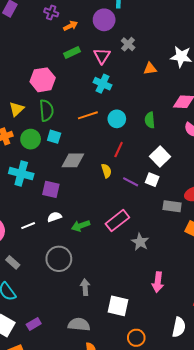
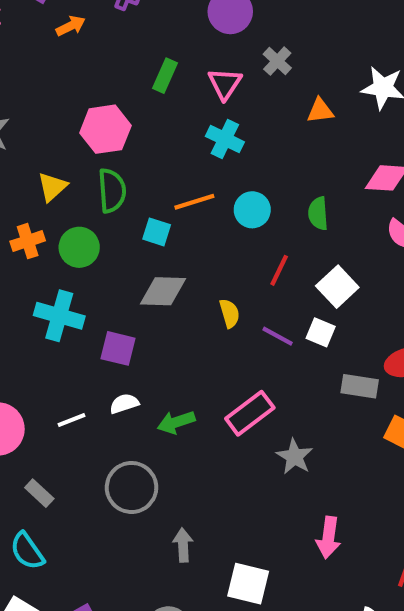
orange arrow: (70, 26) -> (71, 26), moved
green rectangle: (72, 52) -> (165, 76), turned -42
cyan square: (54, 137) -> (157, 232), moved
red line: (119, 150) -> (279, 270), moved

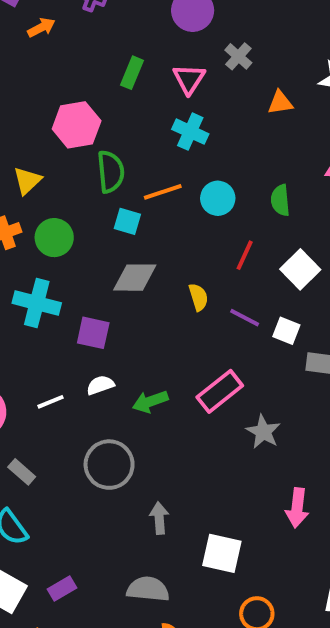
green semicircle: (112, 191) -> (111, 172), moved
white square: (321, 332) -> (286, 331), moved

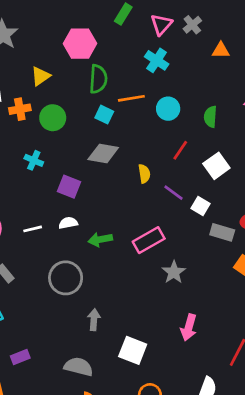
gray cross: (238, 56) -> (192, 25), moved
cyan cross: (37, 303) -> (34, 160), size x0.6

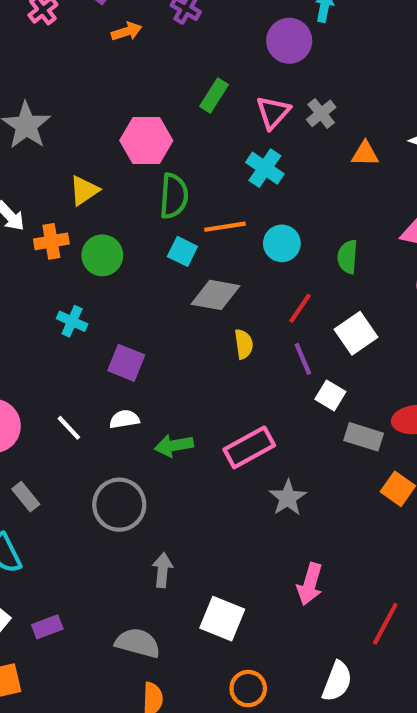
gray diamond: (103, 154) -> (215, 295), moved
purple line: (173, 193) -> (303, 359), moved, turned 30
white line: (33, 229) -> (69, 428), turned 60

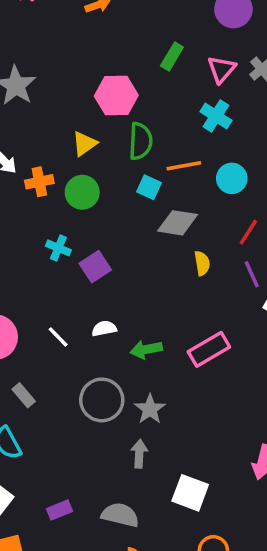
yellow triangle: (84, 190) -> (84, 144), moved
purple square: (126, 363) -> (95, 267), moved, turned 36
gray star: (288, 498) -> (150, 409), moved
purple rectangle: (47, 627) -> (60, 510), moved

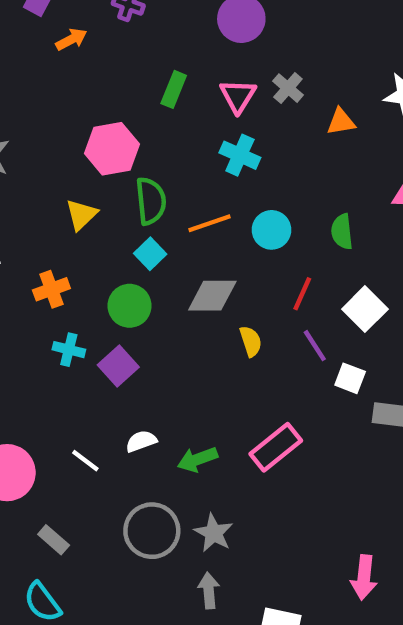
orange cross: (39, 182) -> (51, 289), moved
cyan square: (149, 187) -> (150, 254), moved, turned 30
green circle: (82, 192) -> (130, 306), moved

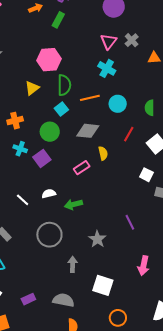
green rectangle: (174, 89) -> (58, 20), moved
purple line: (315, 346) -> (130, 222), moved
pink rectangle: (276, 447) -> (82, 168), moved, size x0.7
gray star: (214, 533) -> (97, 239), moved

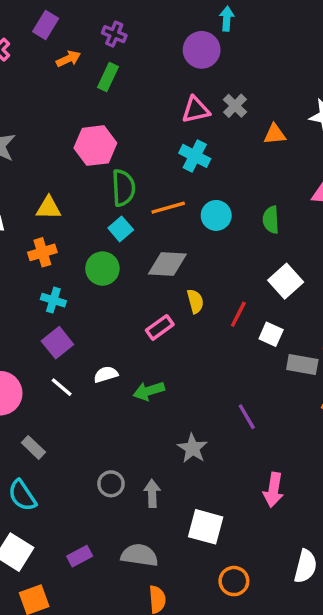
pink triangle: (109, 41) -> (196, 110), turned 42
yellow triangle: (32, 88) -> (49, 208), moved, turned 42
red line: (129, 134) -> (238, 314), moved
purple square: (42, 158) -> (57, 343), moved
gray circle: (49, 235) -> (111, 484), moved, size x0.6

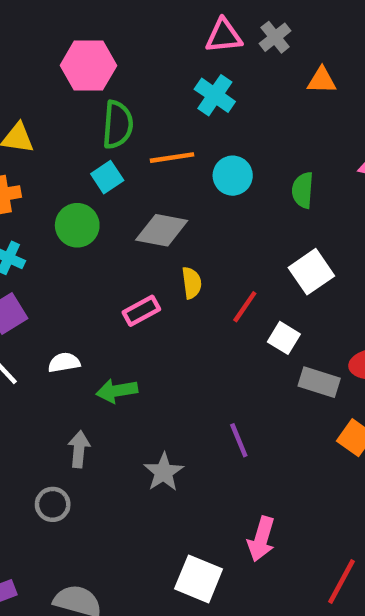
gray arrow: (152, 493) -> (79, 449), moved
white square: (206, 527) -> (199, 579), moved

